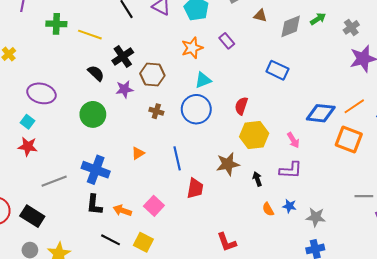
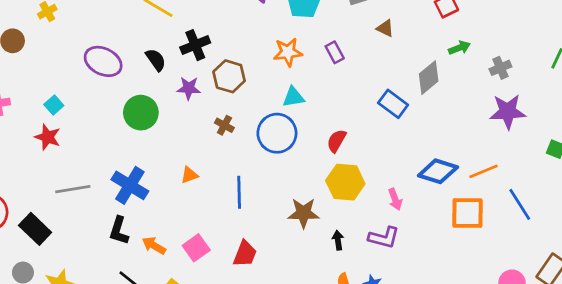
gray diamond: (291, 26) -> (429, 78), moved, turned -30
purple ellipse: (41, 93) -> (103, 61), moved
orange square: (349, 139) -> (467, 213), turned -32
red trapezoid: (195, 188) -> (245, 254), moved

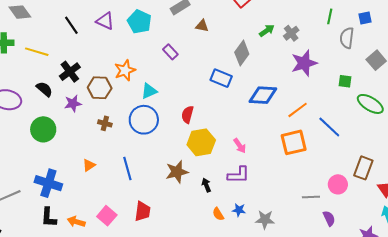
green arrow: (459, 48) -> (267, 31), moved
orange star: (288, 52) -> (125, 70), moved
blue diamond: (438, 171) -> (263, 95), moved

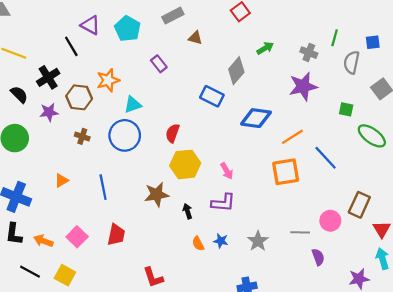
black line: (71, 25) -> (71, 46), moved
gray cross: (291, 33) -> (309, 53), moved, turned -35
gray star: (265, 220) -> (258, 241), moved, turned 30

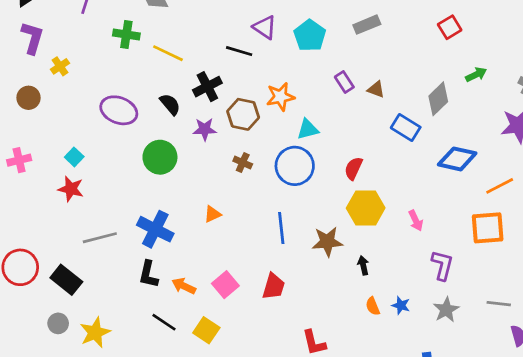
brown triangle: (195, 38) -> (376, 89), moved
black line: (71, 46) -> (239, 51), turned -48
blue line: (103, 187) -> (281, 228), moved
purple L-shape: (223, 203) -> (442, 265), moved, turned -85

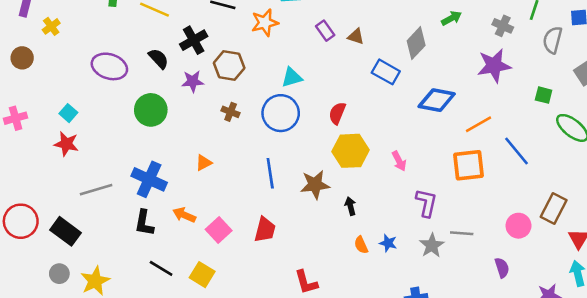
orange star: (280, 97) -> (265, 23), moved
orange arrow: (184, 286) -> (184, 215), moved
gray line: (499, 304) -> (462, 233), moved

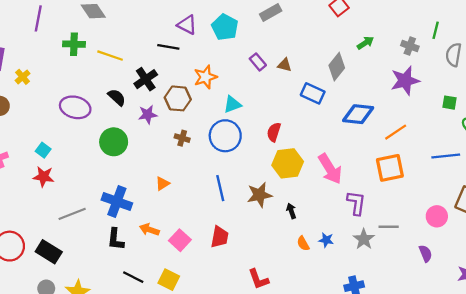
orange star: (265, 23) -> (205, 77), moved
blue line: (516, 151) -> (446, 156), moved, turned -52
pink arrow: (399, 161) -> (330, 169), size x1.8

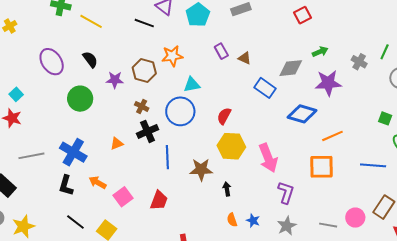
gray diamond: (337, 67) -> (291, 68), turned 35
black cross: (146, 79) -> (148, 131), moved
purple star: (405, 81) -> (328, 83), moved
purple ellipse: (75, 107) -> (52, 62), turned 32
gray line: (389, 227) -> (328, 225), moved

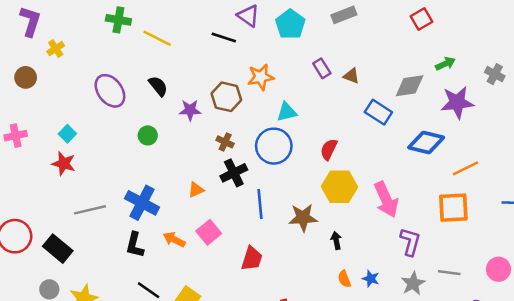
green circle: (80, 99) -> (148, 135), size x0.6
pink square: (123, 197) -> (209, 232), moved
gray line: (328, 225) -> (449, 273), moved

